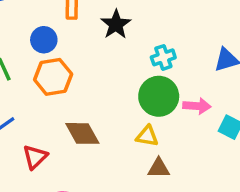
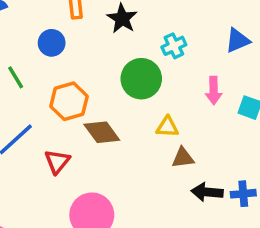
orange hexagon: (53, 77) -> (69, 101), moved
green circle: (159, 96) -> (141, 79), moved
pink arrow: (197, 106) -> (214, 90), turned 92

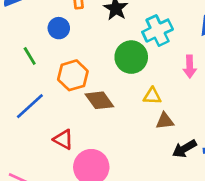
cyan cross: (174, 46) -> (158, 31), size x1.5
red triangle: (57, 162) -> (63, 139), moved, turned -40
black arrow: (207, 192) -> (184, 149), turned -35

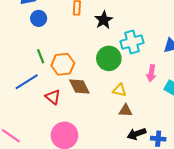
blue circle: (59, 28) -> (39, 18), moved
green line: (30, 56) -> (41, 56), moved
red triangle: (63, 139) -> (53, 97), moved

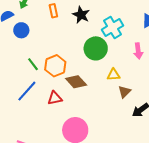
red triangle: (53, 97) -> (55, 98), turned -35
brown triangle: (126, 111) -> (124, 92), turned -32

